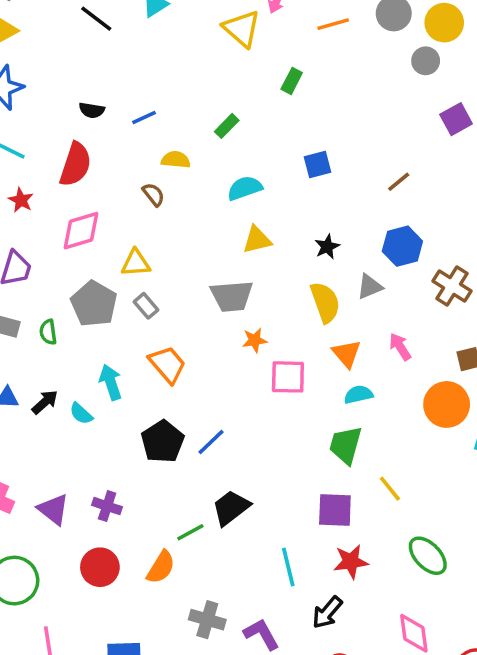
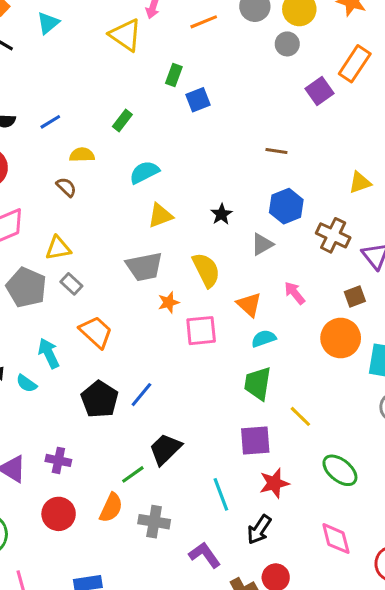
blue square: (318, 164) -> (198, 100), moved
brown line: (399, 182) -> (276, 151), turned 55
yellow semicircle: (325, 302) -> (206, 270), moved
gray cross: (207, 620) -> (154, 522), moved

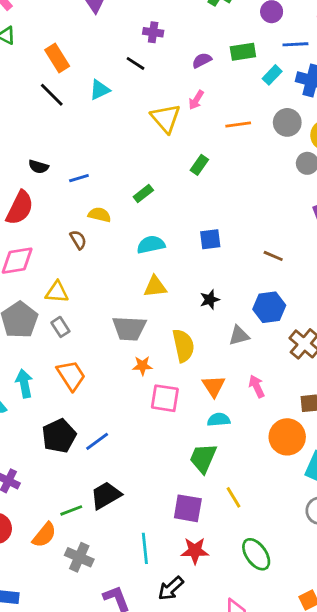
blue square: (198, 100) -> (210, 239), moved

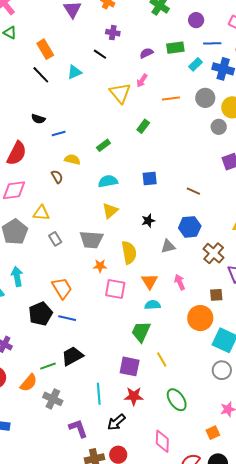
black semicircle: (38, 167) -> (38, 119), moved
yellow triangle: (155, 287) -> (110, 211), turned -36
gray rectangle: (60, 327) -> (55, 239), moved
orange trapezoid: (71, 375) -> (62, 288), moved
blue line: (97, 441) -> (67, 318), turned 48

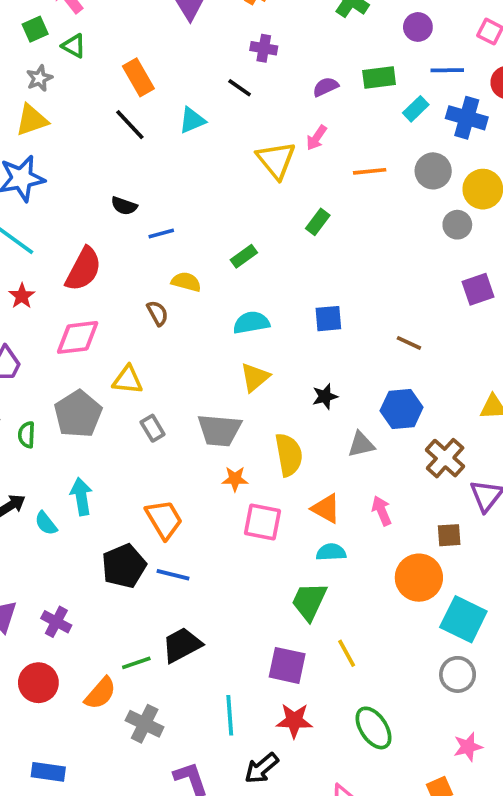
orange triangle: (150, 281) -> (326, 509), turned -30

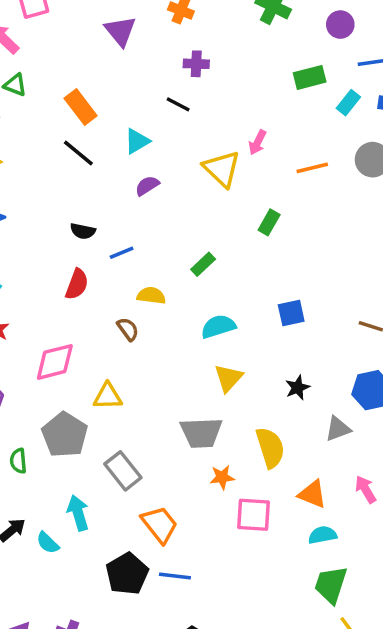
purple semicircle: (326, 87) -> (147, 186), moved
red semicircle: (83, 269) -> (77, 284), moved, size x0.7
gray rectangle: (153, 428) -> (123, 471), moved, size x1.5
green trapezoid: (309, 601) -> (331, 585), moved

